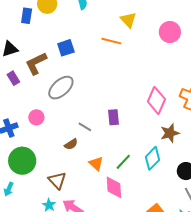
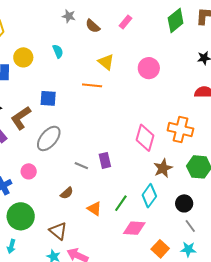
blue square: (66, 48) -> (48, 98), turned 30
gray line: (85, 127) -> (81, 166), moved
pink diamond: (114, 187) -> (134, 228), moved, turned -75

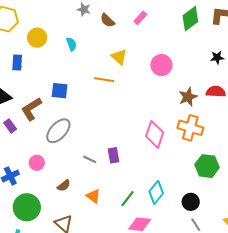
yellow circle: (23, 57) -> (37, 38), moved
brown star: (163, 168) -> (188, 97), moved
brown semicircle: (67, 193) -> (64, 186), moved
orange triangle: (94, 209) -> (93, 196), moved

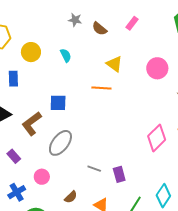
purple rectangle: (10, 126) -> (14, 156), moved
pink diamond: (155, 134) -> (157, 138), turned 32
purple rectangle: (114, 155) -> (119, 174), moved

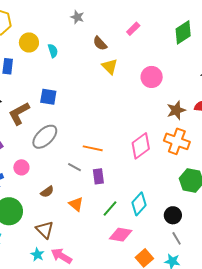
brown semicircle: (99, 29) -> (100, 43), moved
cyan semicircle: (66, 55) -> (53, 51), moved
orange line: (101, 88) -> (93, 148), moved

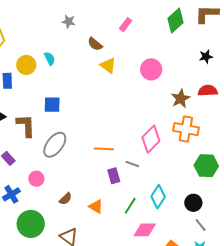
yellow circle: (29, 42) -> (26, 65), moved
brown L-shape: (19, 113) -> (26, 126), turned 125
gray line: (74, 167) -> (132, 164), moved

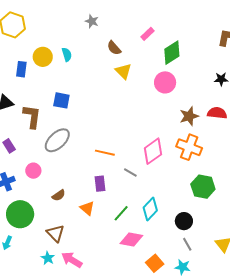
green diamond: (175, 20) -> (172, 53), moved
purple rectangle: (114, 176) -> (100, 184), moved

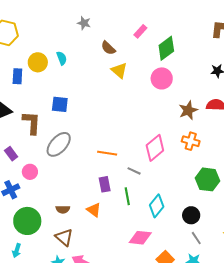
orange cross: (189, 147) -> (191, 141), size x0.7
pink circle: (33, 171) -> (30, 172), moved
brown semicircle: (59, 195) -> (63, 209), moved, turned 40
green line: (121, 213) -> (127, 196), moved, turned -48

